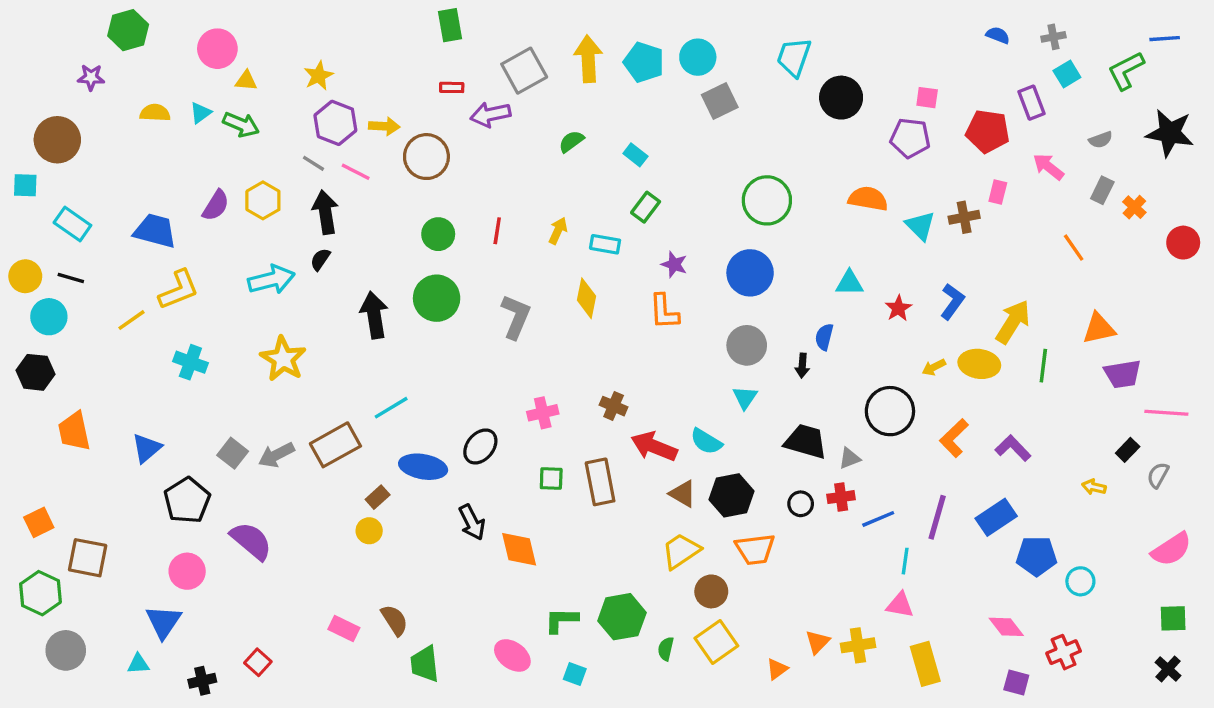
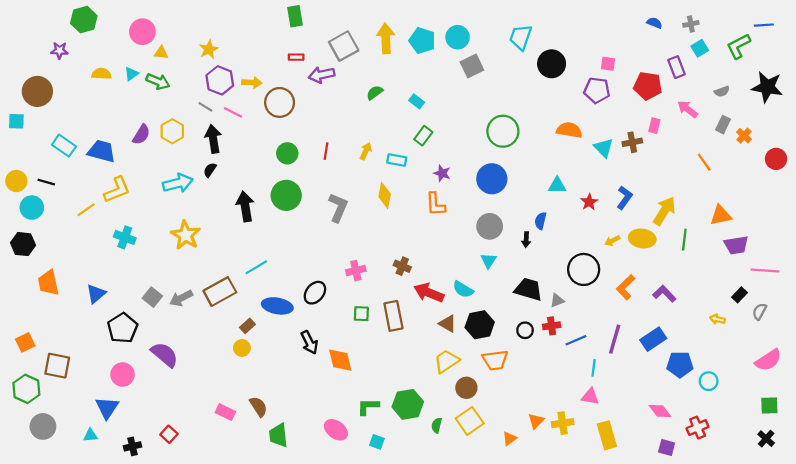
cyan rectangle: (72, 224) -> (64, 146), moved

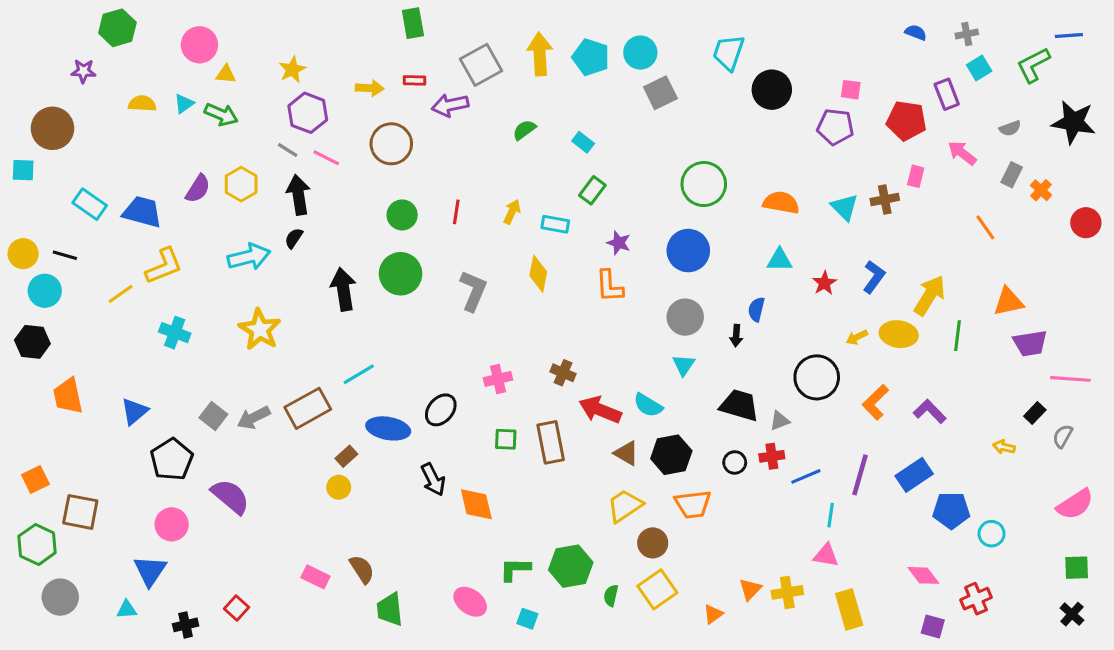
yellow arrow: (252, 83) -> (370, 88), moved
orange semicircle: (569, 130) -> (781, 203), moved

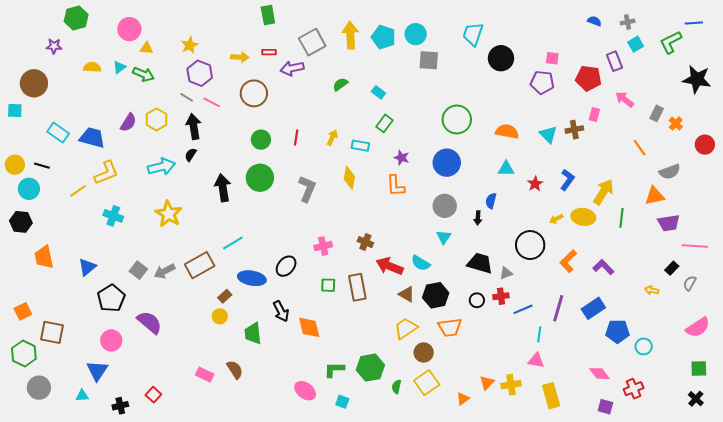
gray square: (660, 93) -> (429, 60), turned 30
gray semicircle: (1010, 128) -> (670, 172), moved, size x1.5
green trapezoid: (390, 609) -> (253, 333), moved

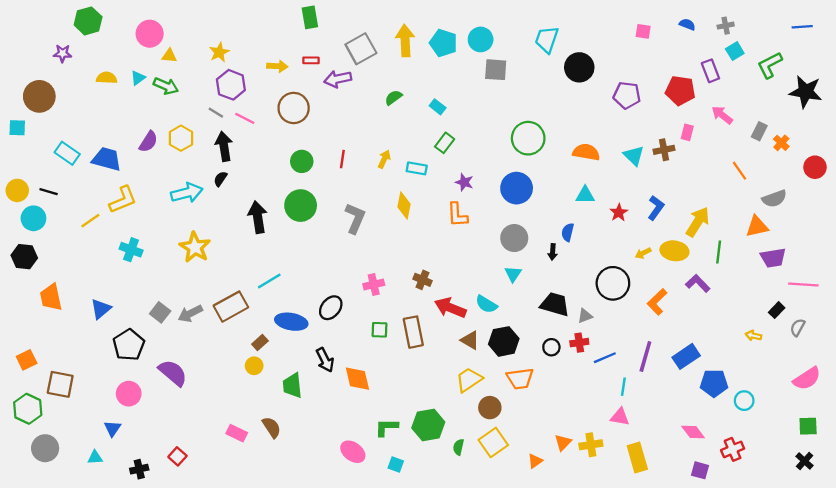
green L-shape: (671, 42) -> (770, 65), moved
pink square: (552, 58) -> (643, 31), moved
purple L-shape: (603, 267) -> (698, 283), moved
blue triangle: (97, 371) -> (112, 428), size x0.7

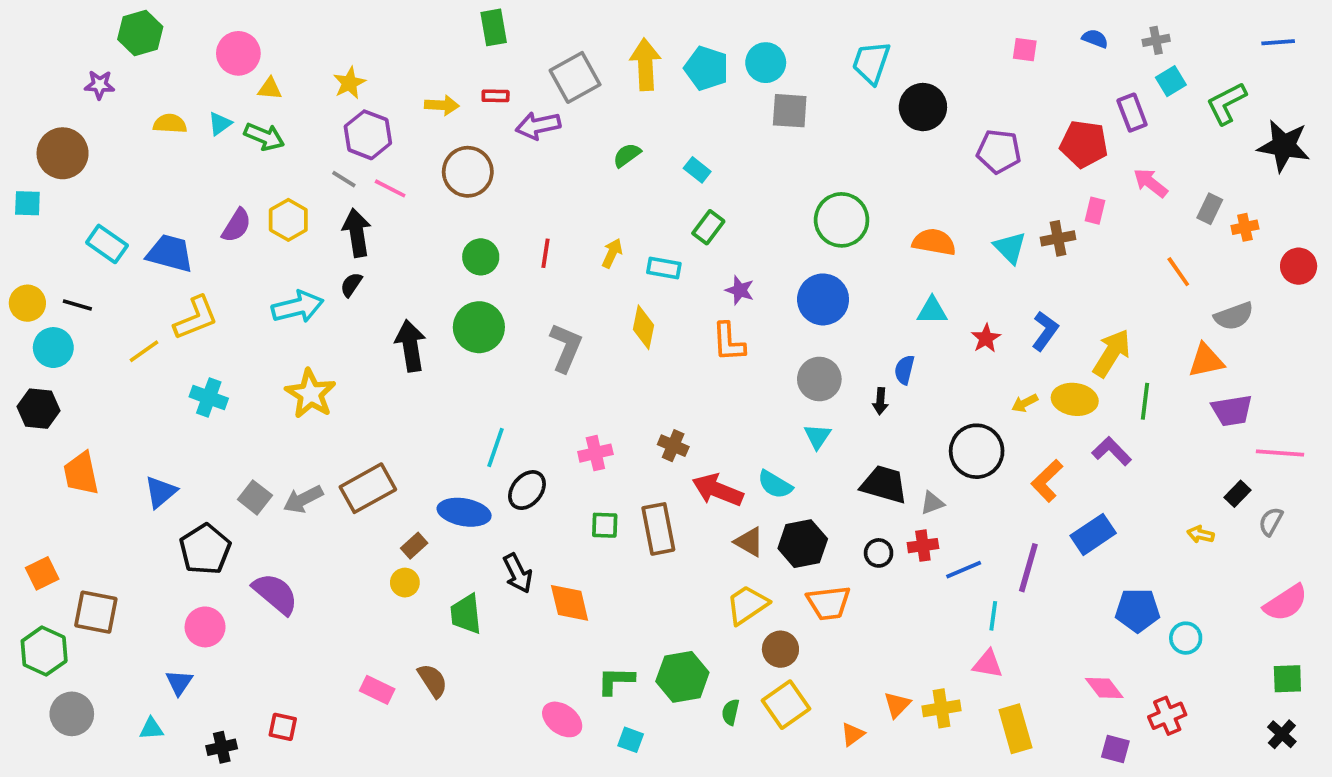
orange cross: (781, 143) -> (1245, 227), turned 35
cyan line: (269, 281) -> (496, 447), moved, turned -40
blue rectangle: (686, 356) -> (1093, 534), moved
red square: (177, 456) -> (283, 727), turned -30

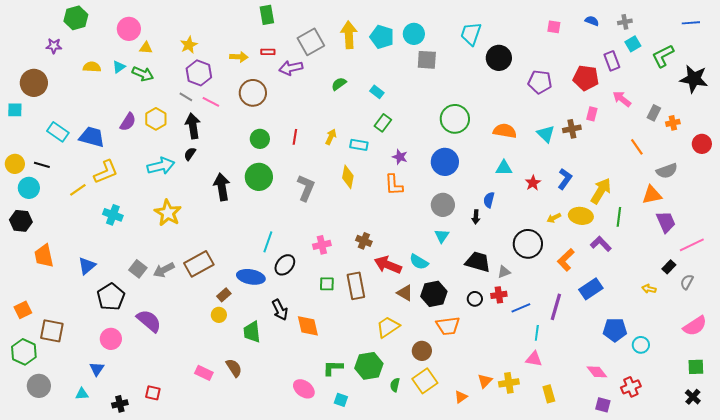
purple trapezoid: (1232, 410) -> (666, 222), turned -105
pink line: (1280, 453) -> (692, 245), turned -30
yellow trapezoid: (747, 605) -> (388, 327), moved
yellow rectangle: (1015, 729) -> (549, 394), size x0.7

